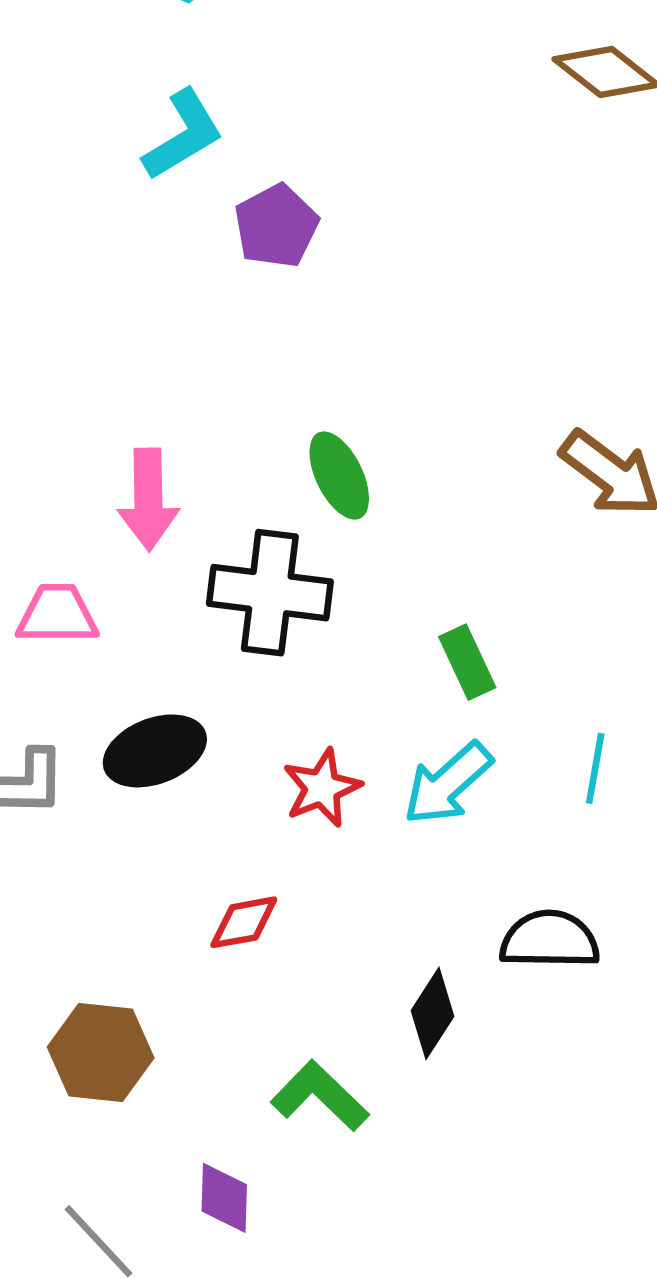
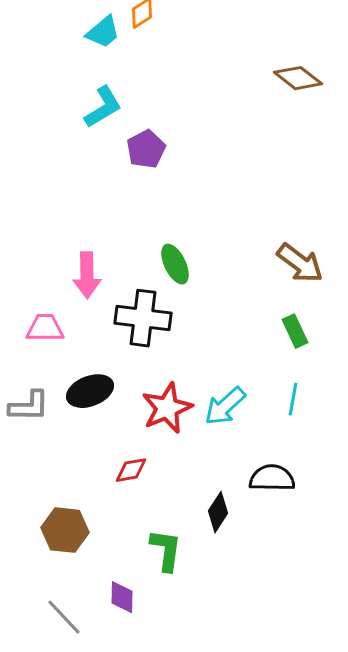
green rectangle: (467, 662) -> (295, 331), moved
red star: (322, 788) -> (167, 408), size x1.4
green L-shape: (320, 1096) -> (166, 550), turned 54

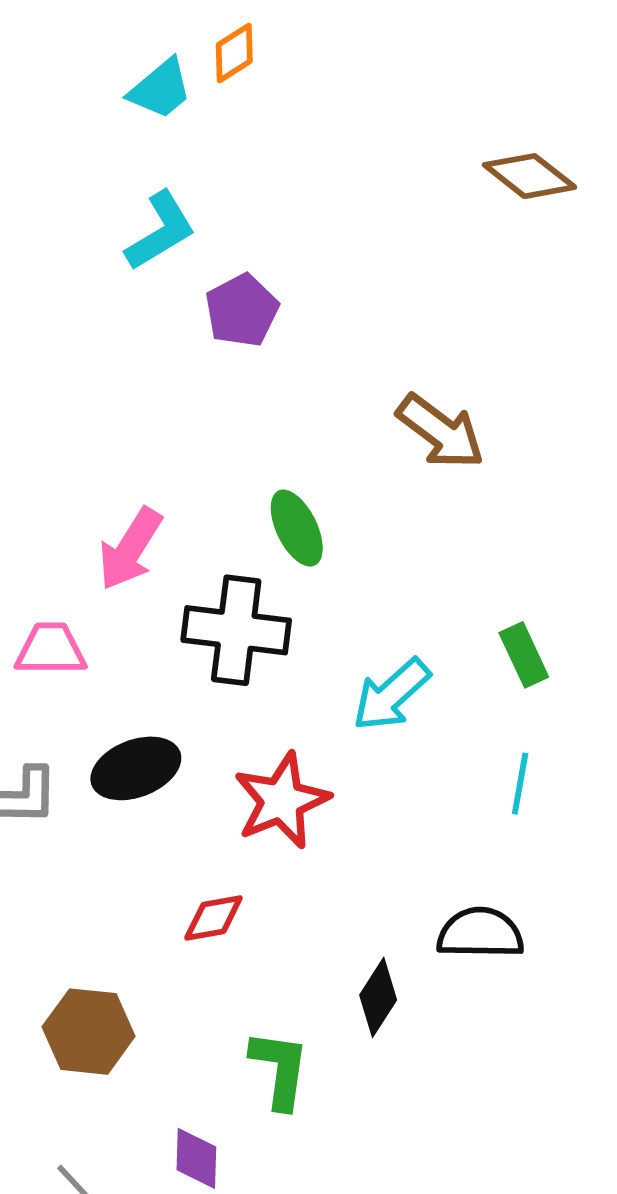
brown arrow: (300, 263) -> (441, 432), moved
pink arrow: (87, 275) -> (130, 549), turned 33
cyan arrow: (225, 406) -> (391, 695), moved

